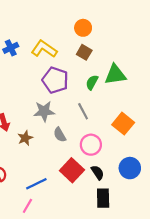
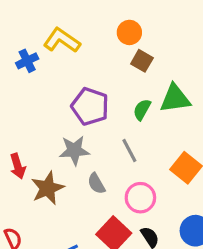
yellow L-shape: (44, 49) -> (62, 40), moved
brown square: (84, 52) -> (142, 61), moved
brown star: (25, 138) -> (48, 188), size x1.5

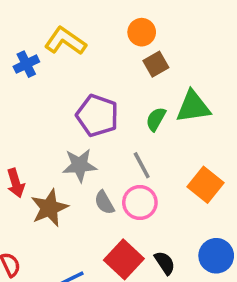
brown square: (142, 61) -> (156, 64), turned 30
pink circle: (140, 198) -> (140, 203), moved

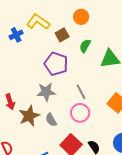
brown square: (156, 64) -> (62, 35), moved
green semicircle: (156, 119) -> (85, 46), moved
gray semicircle: (104, 203) -> (51, 120), moved

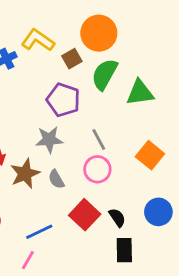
orange circle: (81, 17) -> (99, 33), size x1.6
green semicircle: (85, 46) -> (104, 74), size x1.6

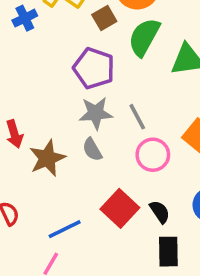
gray star: (49, 140) -> (96, 113), moved
pink circle: (97, 169) -> (153, 155), moved
gray semicircle: (56, 179) -> (92, 150), moved

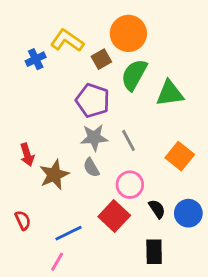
pink circle: (153, 155) -> (130, 185), moved
black semicircle: (160, 212) -> (157, 209), moved

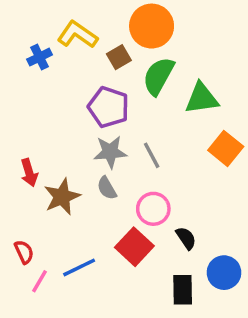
orange square: (180, 156) -> (226, 148), moved
blue circle: (188, 213) -> (224, 273), moved
pink line: (57, 262) -> (40, 281), moved

